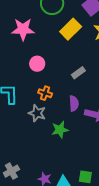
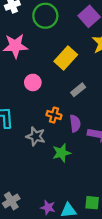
yellow rectangle: (71, 29) -> (66, 58), moved
orange cross: (45, 93) -> (54, 115), moved

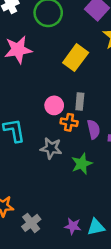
pink circle: (33, 82) -> (54, 105), moved
gray rectangle: (78, 90) -> (80, 101), moved, turned -40

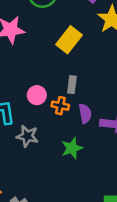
pink circle: (54, 105) -> (37, 95), moved
gray star: (51, 148) -> (27, 136), moved

